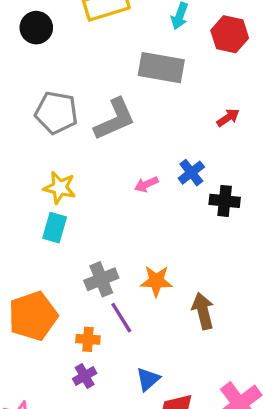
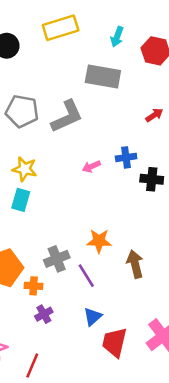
blue cross: (191, 173) -> (126, 157), turned 30
gray cross: (101, 279) -> (57, 259), moved
purple line: (121, 318) -> (86, 276), moved
orange cross: (88, 339) -> (34, 286), moved

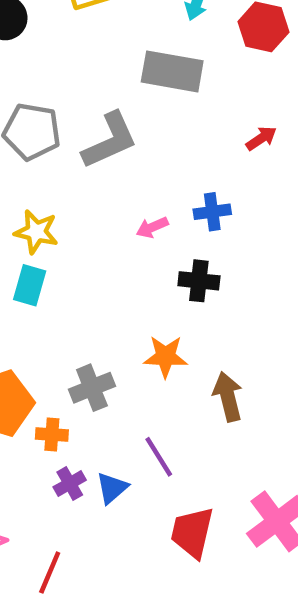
black cross: (152, 179) -> (199, 281), moved
purple line: (86, 276) -> (159, 457), moved
blue triangle: (93, 317) -> (112, 488), moved

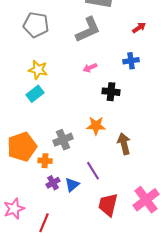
gray L-shape: (110, 140) -> (88, 30), moved
blue cross: (212, 212) -> (131, 61), moved
cyan rectangle: (30, 285) -> (35, 94), turned 36

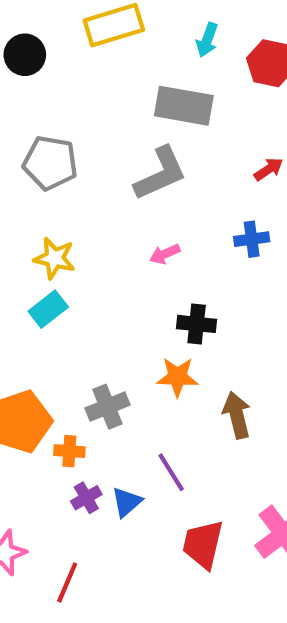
black cross: (111, 92) -> (197, 324), moved

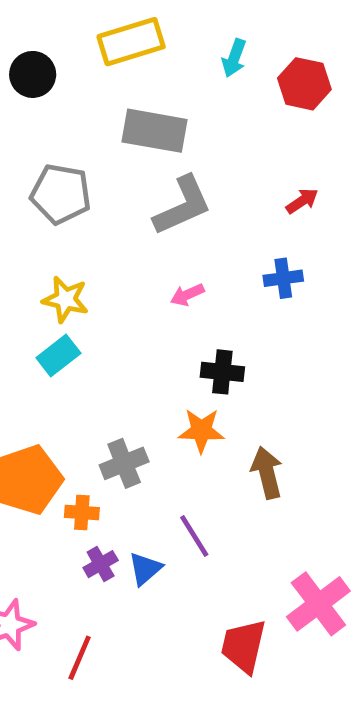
gray rectangle: (184, 106) -> (154, 131), moved
red trapezoid: (203, 544) -> (243, 646), moved

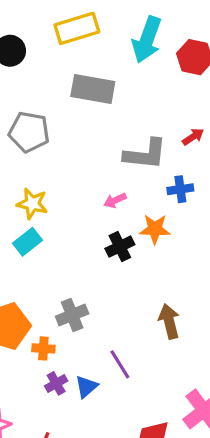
cyan arrow: (234, 58) -> (147, 40), size x1.8
gray L-shape: (183, 206) -> (145, 154), moved, turned 30
black cross: (222, 372) -> (120, 247), moved, turned -32
orange star: (201, 431) -> (155, 229), moved

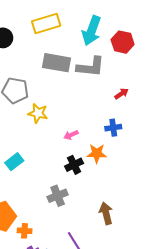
gray L-shape: (145, 154) -> (91, 67), moved
yellow star: (32, 204) -> (38, 113), moved
gray cross: (72, 315) -> (58, 196), moved

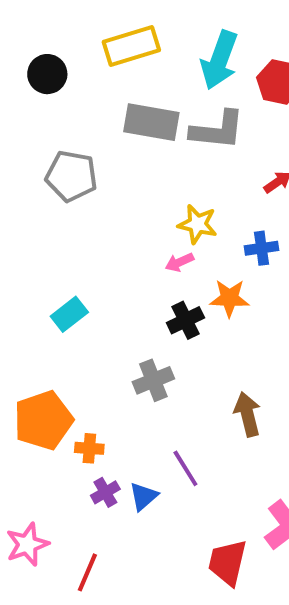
yellow star: (38, 113) -> (197, 224), moved

